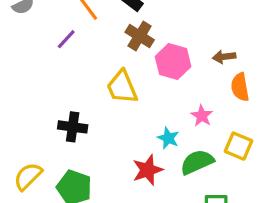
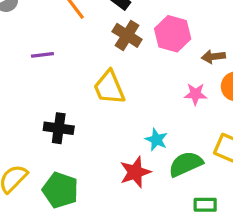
purple line: (66, 39) -> (42, 55), moved, turned 40
pink hexagon: (173, 62) -> (173, 34), moved
pink star: (202, 116) -> (195, 94), moved, turned -30

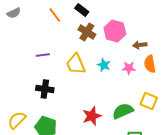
purple line: (42, 55) -> (43, 55), moved
cyan star: (156, 140) -> (104, 65), moved

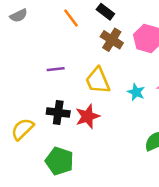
cyan star: (104, 65) -> (136, 92), moved
red star: (92, 116) -> (88, 116), moved
yellow semicircle: (17, 120) -> (22, 129), moved

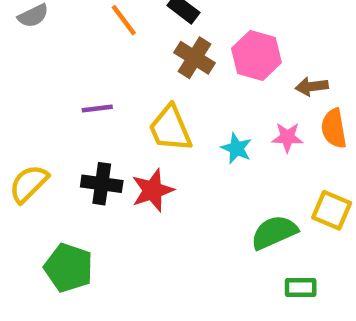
yellow semicircle: (22, 129) -> (29, 184), moved
green pentagon: (59, 161) -> (69, 268), moved

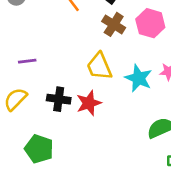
purple line: (97, 109) -> (27, 61), moved
cyan star: (237, 148) -> (139, 78), size x1.5

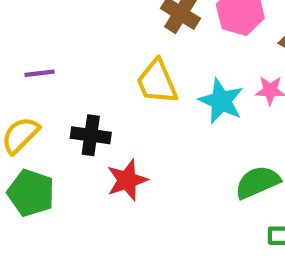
red star: (89, 103) -> (127, 180), moved
green pentagon: (39, 149) -> (31, 193), moved

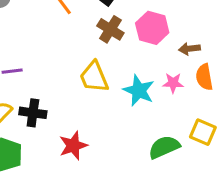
black cross: (91, 135) -> (33, 113), moved

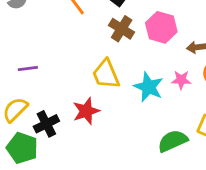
black cross: (33, 113) -> (46, 124), moved, turned -35
red star: (73, 146) -> (86, 111), moved

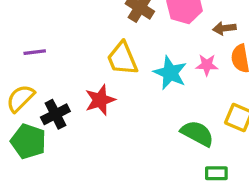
green semicircle: (173, 141) -> (197, 133), turned 52

